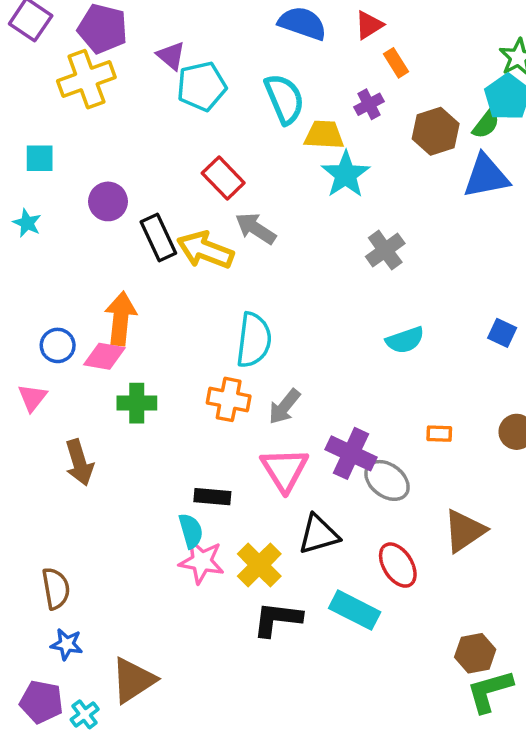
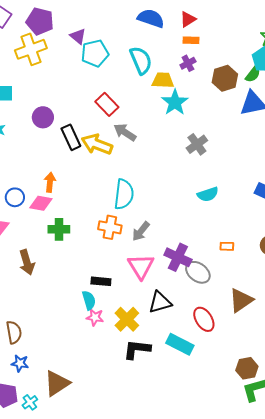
orange rectangle: (396, 63) -> (191, 40), moved, turned -56
orange arrow: (121, 318) -> (50, 182), size x0.7
pink star: (202, 561) -> (95, 317), size x0.7

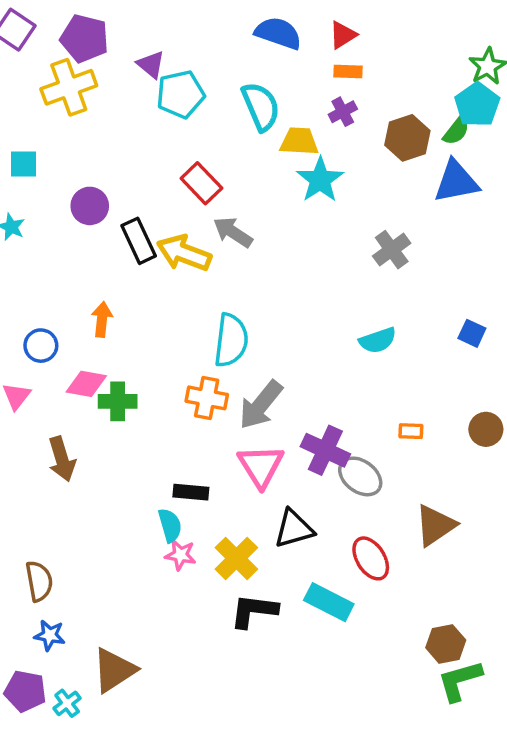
gray cross: (197, 144) -> (392, 250), moved
pink diamond: (41, 203) -> (86, 384), moved
gray arrow: (141, 231) -> (261, 405), size x1.4

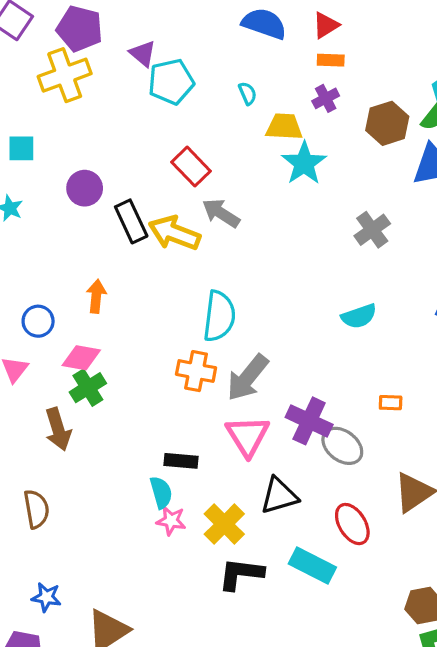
cyan semicircle: (261, 106) -> (248, 93), size x0.5
green cross: (118, 401) -> (88, 388), moved, turned -32
brown semicircle: (39, 581) -> (36, 509), moved

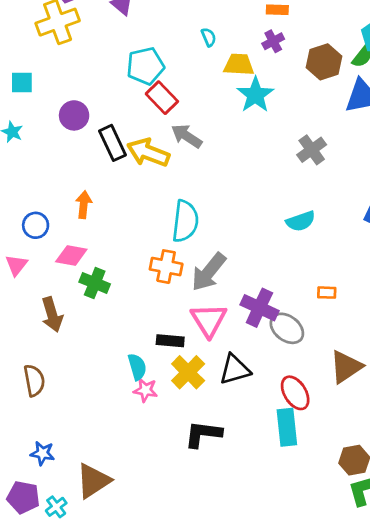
cyan pentagon: (171, 82) -> (145, 66), moved
green cross: (88, 388) -> (95, 283), moved, turned -36
black rectangle: (181, 461) -> (170, 341), moved
yellow cross: (224, 524) -> (188, 372), moved
cyan rectangle: (312, 566) -> (287, 427), moved, turned 57

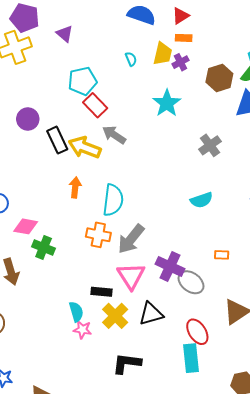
yellow trapezoid: (239, 65) -> (163, 54), moved, turned 100
orange arrow: (84, 205) -> (75, 187), moved

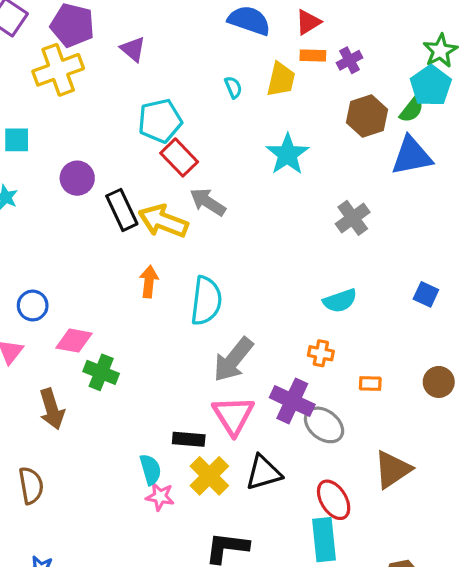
purple cross: (180, 62) -> (350, 60), moved
orange cross: (98, 235) -> (321, 353), moved, size x0.7

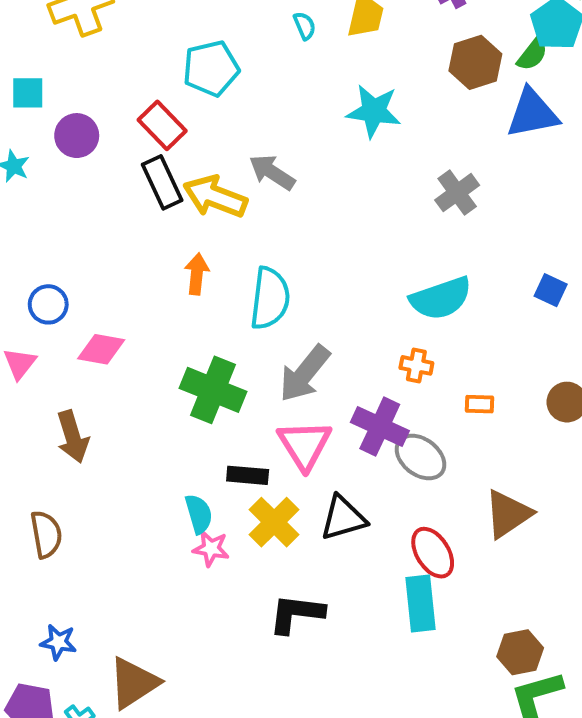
cyan star: (287, 154) -> (374, 111), turned -30
red rectangle: (179, 157) -> (162, 125), moved
purple circle: (77, 178) -> (77, 136), moved
cyan semicircle: (340, 301) -> (441, 298), size x1.4
green cross: (101, 372) -> (213, 390), moved, size x1.4

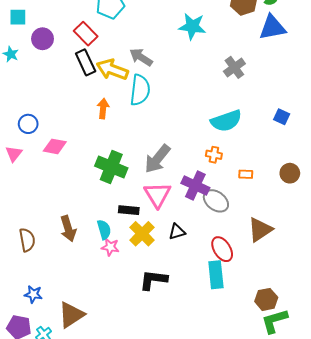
cyan semicircle: (270, 298) -> (140, 90), moved
brown arrow: (73, 437) -> (68, 229), moved
black triangle: (343, 518) -> (177, 232), size x0.7

